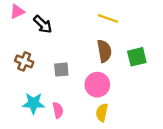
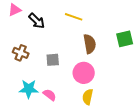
yellow line: (108, 18) -> (74, 17), moved
green square: (137, 57) -> (125, 39), moved
pink semicircle: (58, 110) -> (50, 95), turned -40

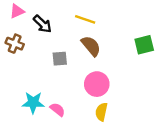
brown semicircle: (90, 44) -> (91, 46), moved, turned -30
brown cross: (21, 53) -> (15, 44), moved
gray square: (53, 60) -> (60, 59), moved

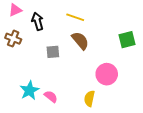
black arrow: (42, 24) -> (38, 21), turned -150
pink circle: (97, 84) -> (107, 74), moved
cyan star: (33, 103) -> (29, 90), turned -30

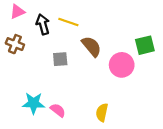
yellow line: (75, 17) -> (68, 22), moved
pink circle: (107, 74) -> (122, 65), moved
cyan star: (29, 90) -> (34, 103), turned 30

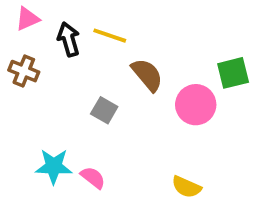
gray square: (60, 59) -> (104, 110), moved, turned 35
yellow semicircle: (102, 112) -> (186, 187), moved, turned -78

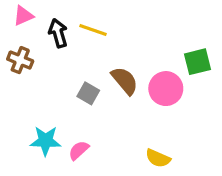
brown semicircle: (147, 75) -> (125, 81), moved
pink semicircle: (93, 178) -> (79, 150), turned -80

